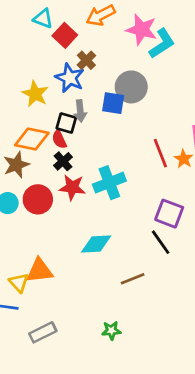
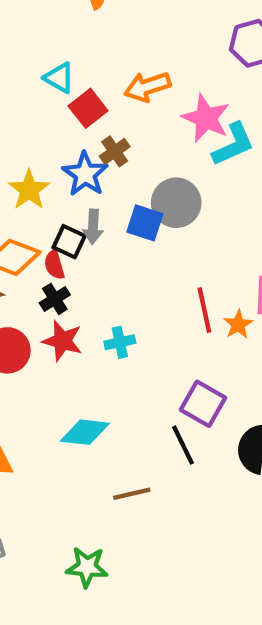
cyan cross: (109, 183) -> (120, 342), size x0.6
green star: (111, 331) -> (87, 567), size x1.4

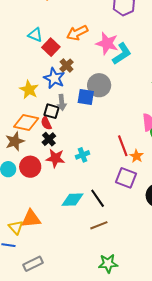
red line: (204, 310) -> (123, 146), moved
orange star: (238, 325) -> (136, 156), moved
black line: (183, 445) -> (98, 198), moved
green star: (87, 567) -> (108, 263), moved

